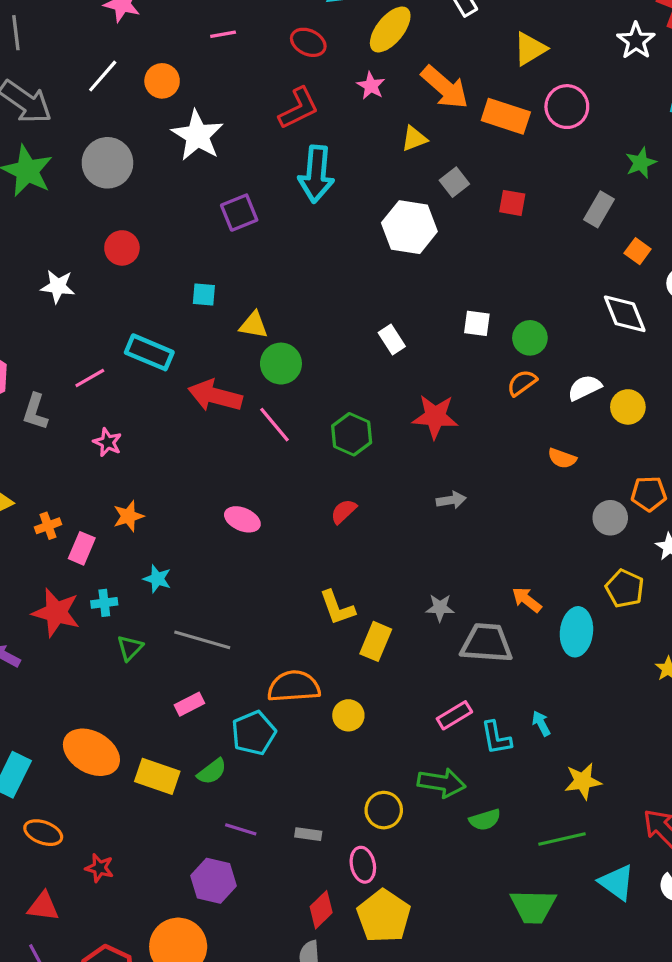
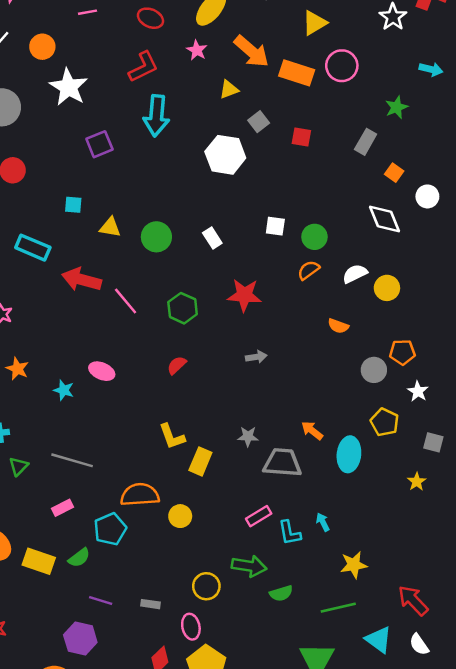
green circle: (281, 364) -> (156, 237), moved
orange star: (128, 516) -> (17, 369), turned -30
cyan star: (157, 579) -> (64, 390), moved

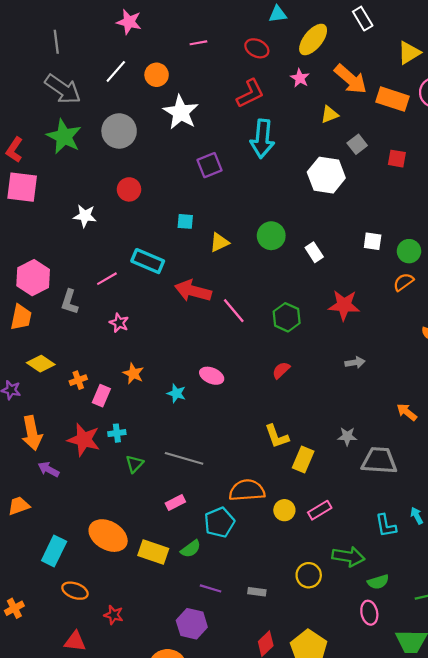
yellow triangle: (110, 227) -> (219, 242), turned -35
green circle: (156, 237) -> (271, 236), moved
orange arrow: (312, 431) -> (407, 412), moved
pink rectangle: (259, 516) -> (320, 510), moved
pink ellipse: (191, 627) -> (369, 613), moved

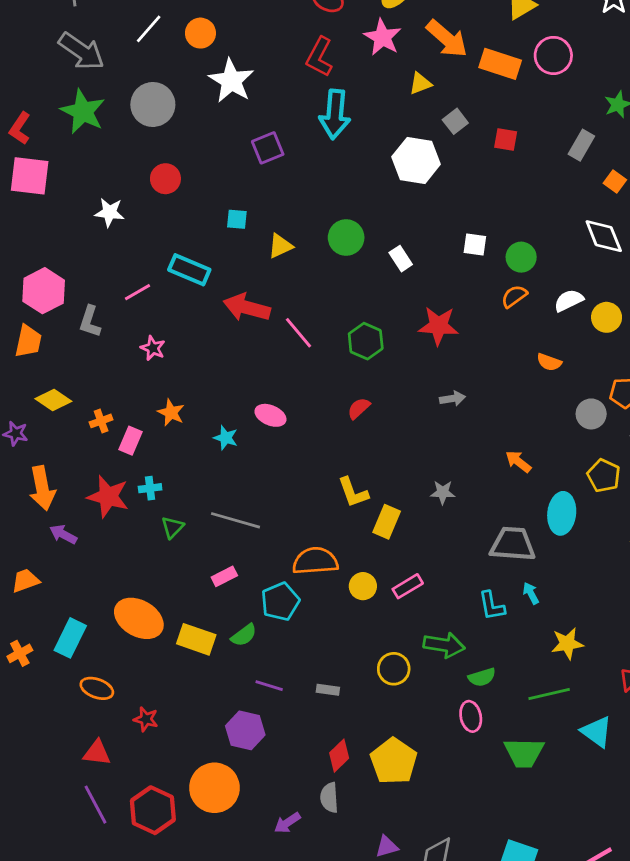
pink star: (300, 78) -> (382, 37), size x1.5
red L-shape: (250, 94) -> (319, 57), turned 144
gray trapezoid: (379, 461) -> (513, 544), moved
orange cross: (14, 608) -> (20, 653), moved

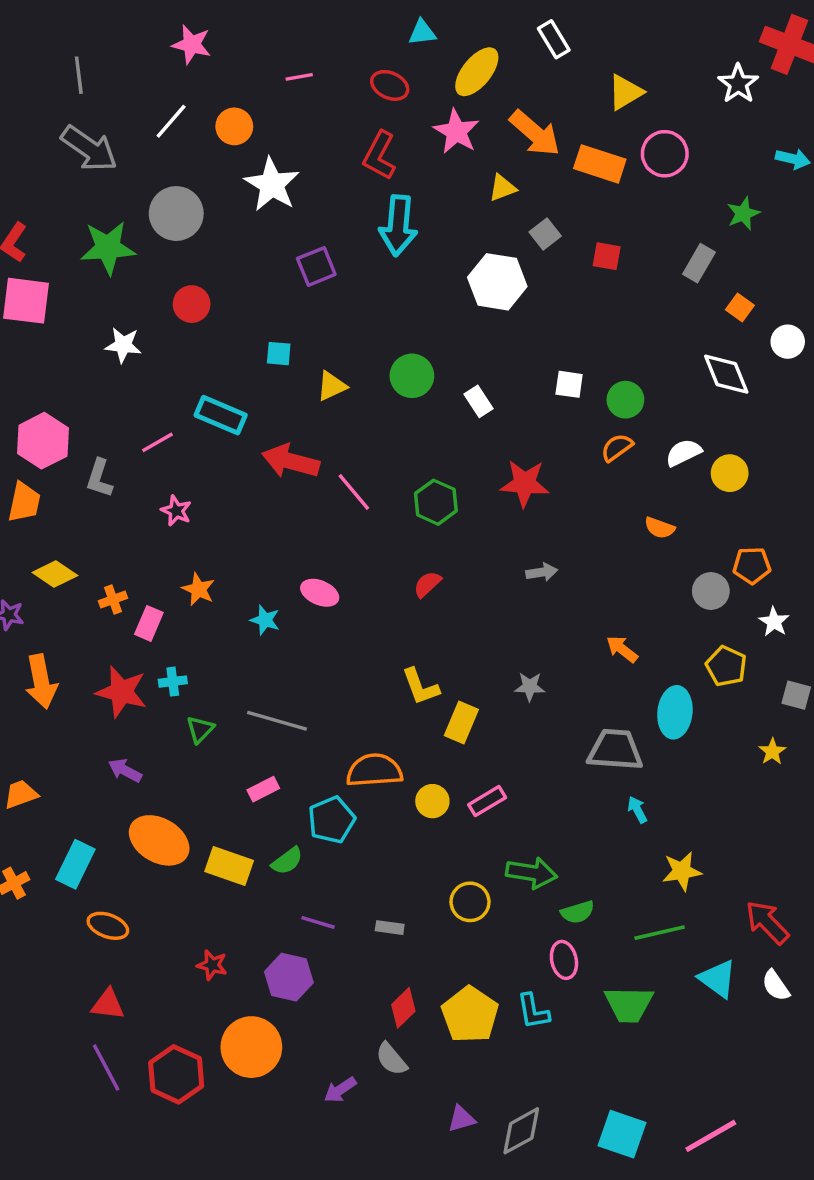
green star: (83, 111) -> (108, 248), moved, turned -30
purple arrow: (63, 534) -> (125, 770), moved
cyan L-shape: (492, 606) -> (533, 1011), moved
red star: (146, 719) -> (212, 965), moved
gray semicircle: (329, 798) -> (391, 1059), turned -36

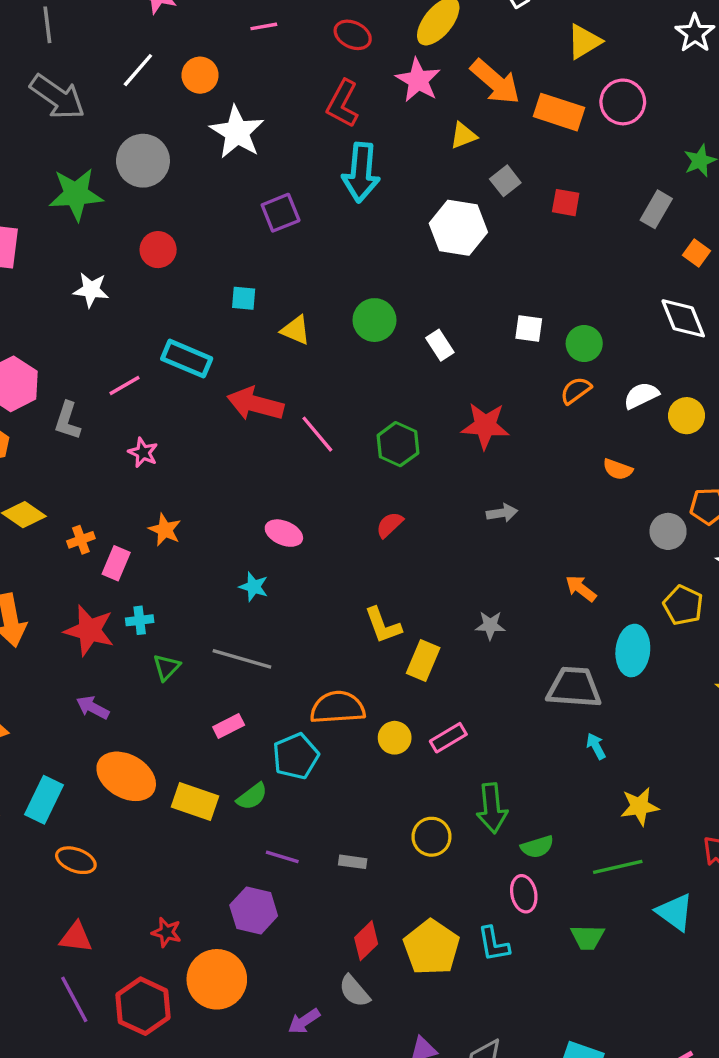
yellow triangle: (332, 386) -> (296, 330), turned 48
cyan star: (265, 620) -> (254, 587), moved
green arrow: (531, 873) -> (492, 808), turned 75
red star: (212, 965) -> (166, 932), moved
green trapezoid: (629, 1004) -> (588, 937), size x0.7

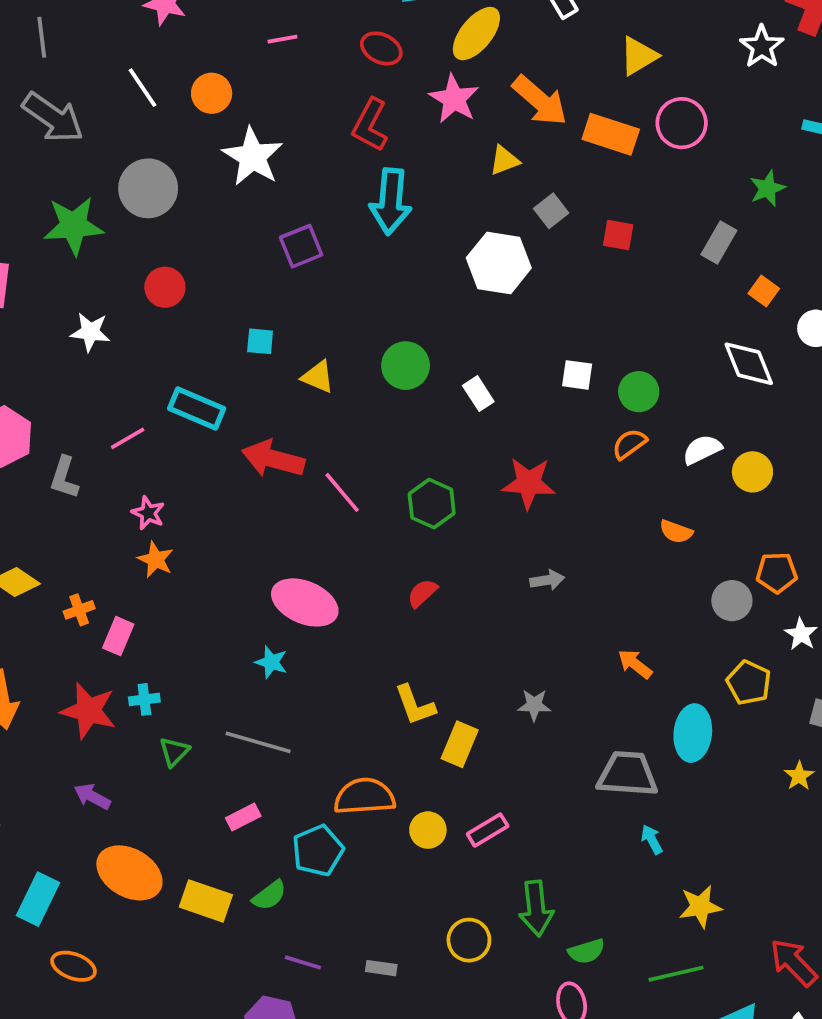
white line: (138, 70) -> (143, 88), turned -75
orange star: (165, 530) -> (156, 560), moved
pink ellipse: (284, 533) -> (305, 602), size x1.6

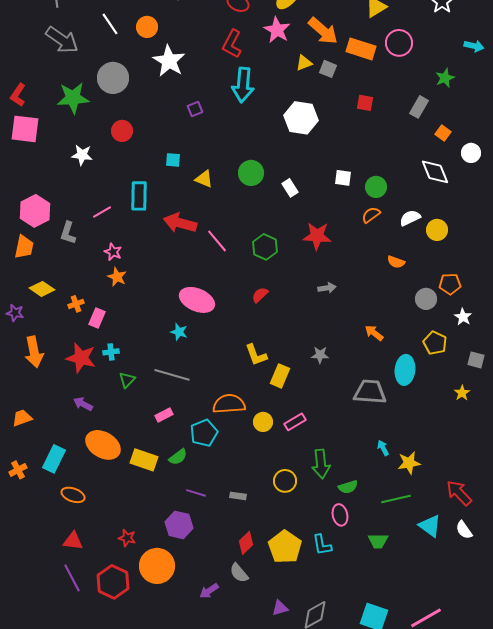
gray square: (551, 211) -> (328, 69), moved, turned -30
purple square: (301, 246) -> (195, 109), size x0.7
cyan rectangle: (197, 408) -> (139, 196), turned 68
cyan arrow: (652, 839) -> (383, 448), moved

